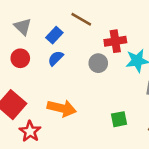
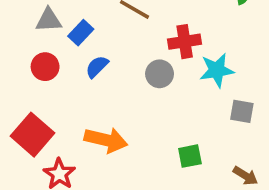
gray triangle: (23, 27) -> (49, 20), turned -48
blue rectangle: (54, 35) -> (81, 33), moved

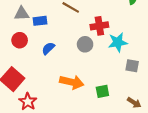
blue rectangle: (81, 33) -> (40, 21), turned 40
blue semicircle: (97, 67) -> (48, 48), moved
orange arrow: (106, 140) -> (72, 82), moved

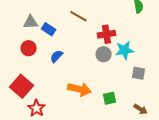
blue rectangle: (40, 21) -> (49, 29), turned 40
gray circle: (85, 44) -> (104, 54), moved

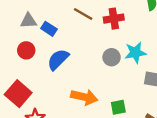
red cross: (107, 34) -> (114, 19), moved
blue semicircle: (57, 56) -> (58, 59), size x1.5

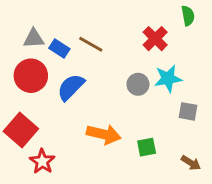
brown line: (83, 14) -> (91, 44), moved
red cross: (114, 19) -> (155, 39), moved, turned -36
red circle: (26, 50) -> (31, 76), size x1.5

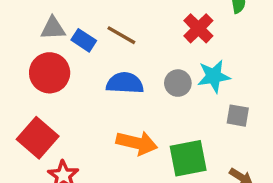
blue semicircle: (71, 87) -> (125, 83), moved, turned 48
green square: (147, 147) -> (188, 158), size x1.6

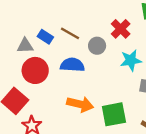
gray triangle: (53, 28) -> (25, 46), moved
red circle: (50, 73) -> (35, 70), moved
gray circle: (178, 83) -> (97, 46), moved

